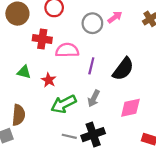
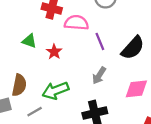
purple line: (91, 66) -> (100, 41), turned -42
green arrow: (64, 104) -> (56, 91), moved
gray line: (69, 136) -> (35, 112), moved, turned -48

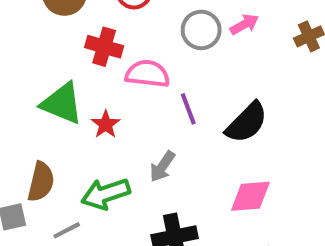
green triangle: (29, 41) -> (62, 103), size x1.6
gray arrow: (99, 76) -> (162, 167), moved

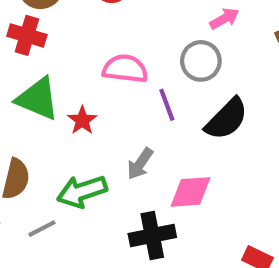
gray circle: (201, 30) -> (201, 61), moved
red cross: (104, 47) -> (27, 35), moved
pink diamond: (250, 196) -> (191, 192), moved

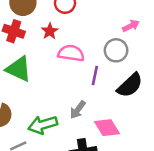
purple line: (167, 105) -> (95, 75), turned 30
red star: (82, 120) -> (50, 31), moved
pink diamond: (191, 192) -> (107, 128), turned 60

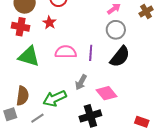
gray circle: (116, 50) -> (116, 30), moved
pink semicircle: (71, 53) -> (66, 52), moved

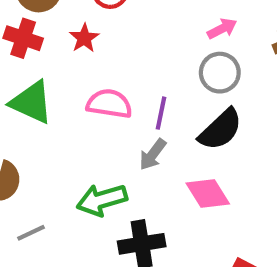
gray arrow: (81, 82) -> (153, 154), moved
pink diamond: (106, 93) -> (208, 194), moved
green arrow: (55, 98) -> (102, 200), moved

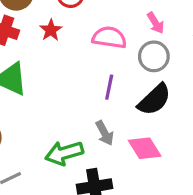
pink arrow: (222, 29) -> (156, 23), turned 85
pink semicircle: (109, 104) -> (109, 38), moved
gray arrow: (153, 154) -> (105, 133), moved, turned -65

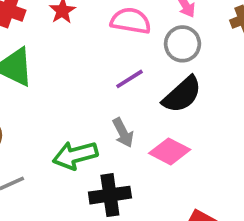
purple line: (109, 87) -> (129, 79), turned 45
pink diamond: (145, 148) -> (170, 151), turned -32

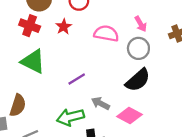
purple line: (129, 79) -> (77, 79), moved
gray arrow: (123, 133) -> (101, 103), turned 144

